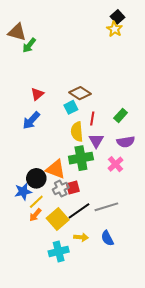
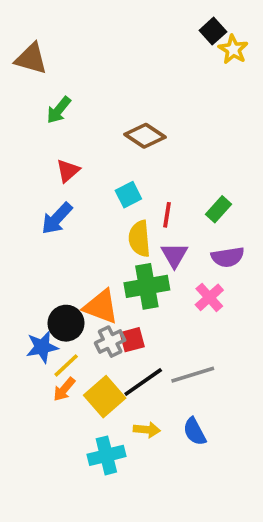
yellow star: (114, 29) -> (233, 49), moved
green arrow: (29, 45) -> (59, 110), moved
brown diamond: (80, 93) -> (145, 136), moved

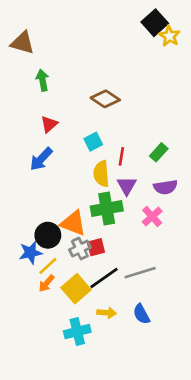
black square: (213, 31) -> (155, 23), size x1.4
green arrow: (59, 110) -> (43, 80), turned 130

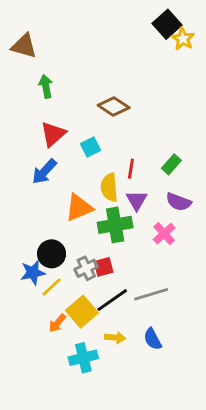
red triangle: (49, 124) -> (53, 134), size x1.4
cyan square: (93, 142) -> (91, 147), moved
purple semicircle: (165, 187) -> (179, 202), turned 30
orange triangle: (73, 223) -> (79, 208), moved, turned -44
orange arrow: (47, 283) -> (57, 323), moved

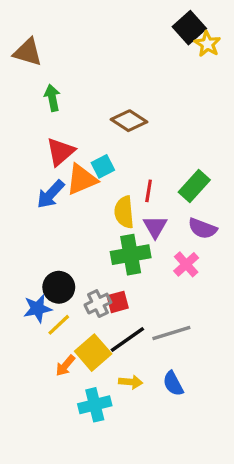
green rectangle: (171, 164) -> (194, 186), size x1.4
orange triangle: (79, 208) -> (82, 179), moved

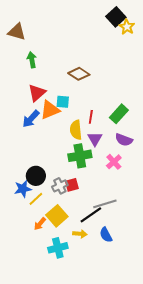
cyan square: (103, 166) -> (63, 102), turned 32
black line: (127, 340) -> (91, 215), moved

